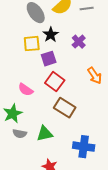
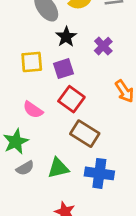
yellow square: (32, 44) -> (32, 62), moved
gray semicircle: (20, 134) -> (25, 168), turned -40
blue cross: (84, 147) -> (99, 173), moved

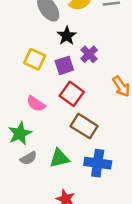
purple cross: (103, 46) -> (89, 54), moved
yellow square: (32, 62) -> (35, 59), turned 30

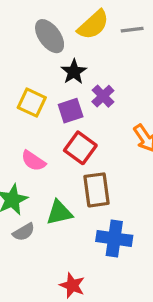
brown rectangle: (84, 126) -> (97, 190), turned 50
green triangle: (59, 158) -> (59, 213), moved

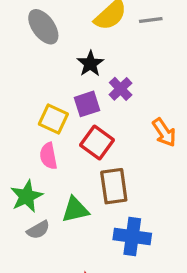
gray ellipse: (50, 36) -> (43, 27), moved
yellow square: (32, 103) -> (53, 119), moved
pink semicircle: (33, 161) -> (48, 156), turned 45

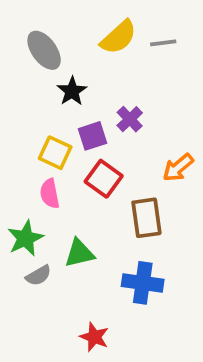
black star: (90, 64) -> (72, 91), moved
orange arrow: (164, 132) -> (178, 168), turned 84
brown rectangle: (114, 186) -> (146, 218), moved

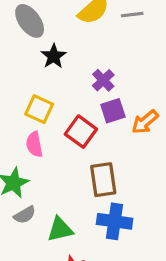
purple square: (92, 136) -> (113, 111), moved
brown rectangle: (146, 218) -> (103, 180), moved
green triangle: (79, 253) -> (60, 229), moved

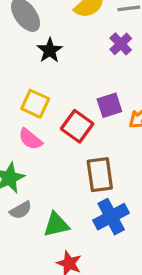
purple cross: (103, 80) -> (121, 44), moved
pink semicircle: (34, 144) -> (30, 139), turned -40
blue cross: (115, 221) -> (111, 217), turned -36

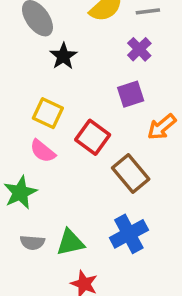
purple square: (109, 105) -> (131, 94), moved
brown rectangle: (100, 175) -> (131, 173), moved, turned -32
gray semicircle: (21, 210) -> (32, 242), moved, turned 35

